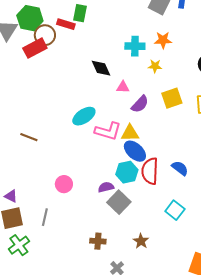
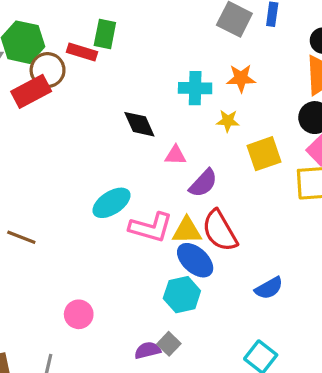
yellow square: (172, 98) -> (264, 154), moved
blue semicircle: (180, 168) -> (269, 288), turned 114
red semicircle: (150, 171) -> (220, 231), moved, turned -32
purple semicircle: (106, 187) -> (148, 350), moved
gray square: (119, 202) -> (169, 344), size x0.6

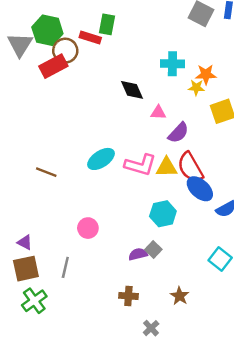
orange star: (241, 78) -> (206, 74), moved
cyan ellipse: (111, 203) -> (101, 159), moved
blue ellipse: (195, 260) -> (200, 189), moved

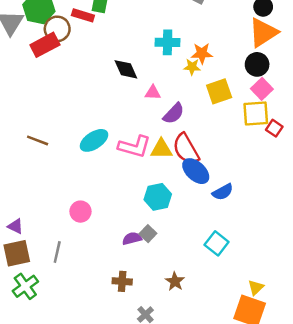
brown line: (46, 172) -> (38, 140), moved

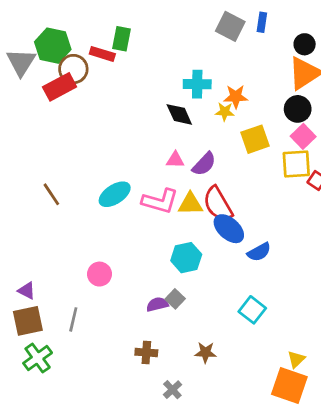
black diamond: (126, 69) -> (179, 114), moved
pink triangle: (153, 93) -> (175, 160), moved
brown line: (38, 140) -> (51, 194), turned 35
brown star: (175, 281) -> (205, 352), turned -30

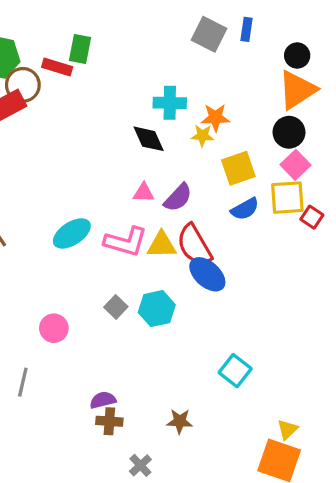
blue semicircle: (259, 252) -> (245, 209), moved
gray square: (175, 299) -> (116, 307), moved
purple semicircle: (157, 304) -> (103, 400), moved

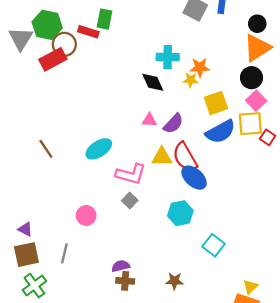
blue semicircle: (245, 209) -> (220, 132), size x1.5
pink L-shape: (126, 242) -> (131, 174), moved
cyan hexagon: (157, 309) -> (180, 213), moved

